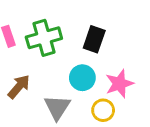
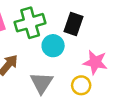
cyan circle: (82, 78) -> (53, 46), moved
pink star: (119, 84) -> (95, 62), turned 30

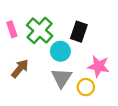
green cross: (30, 23) -> (40, 30), turned -32
gray triangle: (42, 83) -> (62, 78), moved

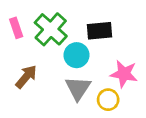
black rectangle: (79, 32) -> (99, 31), turned 66

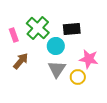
pink rectangle: (16, 28) -> (14, 35), moved

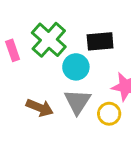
brown arrow: (21, 61) -> (40, 108), moved, turned 72

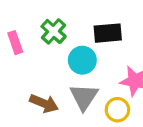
green cross: (49, 40) -> (54, 31), size x0.7

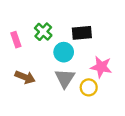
brown arrow: (44, 103) -> (25, 77), moved

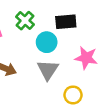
yellow circle: (89, 87) -> (73, 95), moved

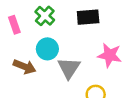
cyan circle: (47, 42) -> (47, 49), moved

